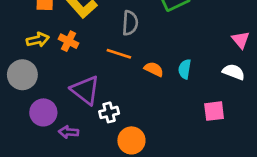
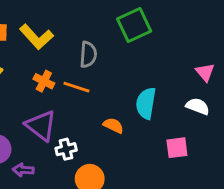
orange cross: (69, 41) -> (44, 81), moved
orange semicircle: (154, 69) -> (113, 126), moved
cyan semicircle: (185, 69) -> (146, 103), size x1.5

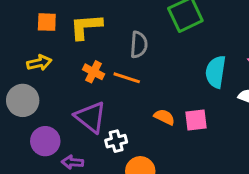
yellow L-shape: (36, 37) -> (86, 27), turned 128
cyan semicircle: (146, 103) -> (216, 72), moved
pink square: (177, 148) -> (196, 120), moved

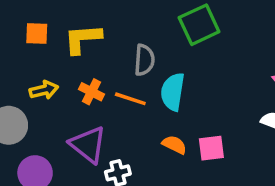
yellow arrow: (39, 63) -> (44, 90), moved
cyan semicircle: (216, 72) -> (173, 92), moved

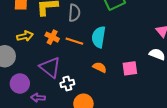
gray semicircle: (144, 60) -> (74, 13), moved
pink square: (211, 148) -> (130, 68), moved

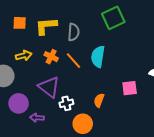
orange line: (74, 41) -> (74, 61), turned 30
orange semicircle: (100, 67) -> (99, 100), moved, turned -96

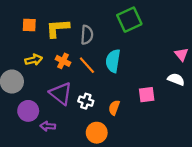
white cross: (66, 103) -> (86, 101), moved, turned 32

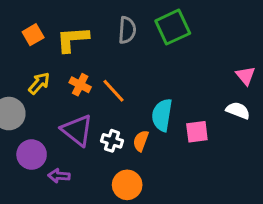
orange square: (29, 25) -> (33, 35), turned -32
gray semicircle: (87, 35) -> (127, 30), moved
yellow arrow: (34, 60) -> (39, 83), turned -35
cyan semicircle: (113, 61) -> (162, 115), moved
orange semicircle: (114, 108) -> (141, 141), moved

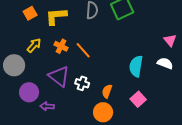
cyan semicircle: (162, 115) -> (136, 66), moved
pink square: (197, 132) -> (138, 99), moved, turned -35
orange semicircle: (141, 141) -> (107, 91), moved
orange circle: (127, 185) -> (103, 112), moved

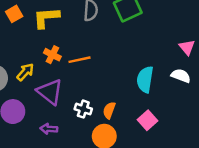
yellow arrow: (34, 45) -> (25, 72), moved
orange line: (83, 50) -> (80, 60), turned -60
white cross: (82, 83) -> (83, 109), moved
purple arrow: (47, 106) -> (49, 129), moved

